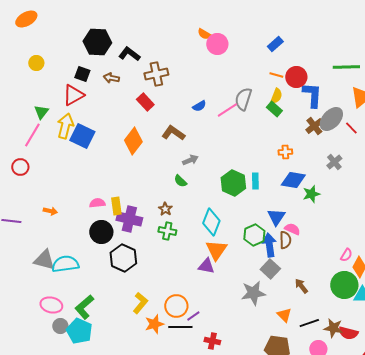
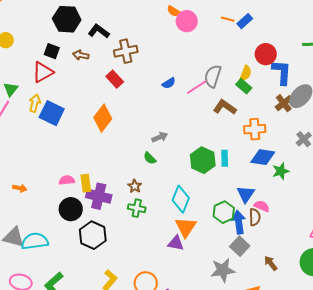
orange line: (276, 75) -> (228, 19), moved
yellow arrow: (65, 126) -> (35, 103), size x0.7
brown L-shape: (173, 133) -> (225, 107), moved
orange cross: (285, 152) -> (255, 129), size x1.5

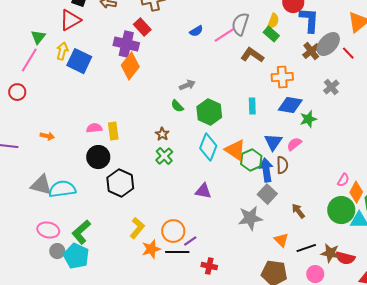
green hexagon: (203, 160) -> (209, 112), moved
purple cross: (99, 196) -> (126, 44), moved
pink semicircle: (262, 206) -> (294, 144), moved, turned -63
green cross: (137, 208) -> (164, 156), turned 36
orange triangle: (186, 227) -> (235, 150), moved, turned -30

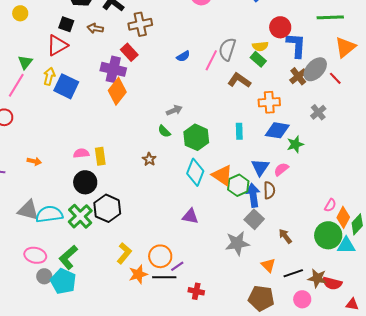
yellow semicircle: (273, 21) -> (260, 46), turned 63
pink line: (224, 35) -> (211, 60), turned -30
green cross: (164, 156) -> (80, 216), moved, size x1.4

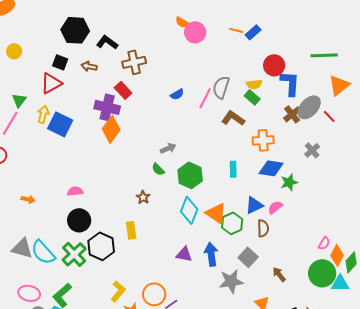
yellow rectangle: (100, 156) -> (131, 230), moved
blue triangle: (260, 167) -> (254, 205), turned 30
blue arrow: (253, 195) -> (211, 254), moved
cyan semicircle: (49, 214) -> (43, 252), turned -124

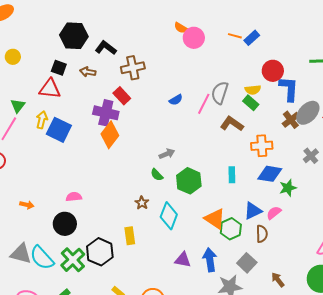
red triangle: (51, 83) -> (50, 89), turned 35
cyan diamond: (189, 210) -> (169, 216), moved
black circle: (79, 220) -> (65, 224), moved

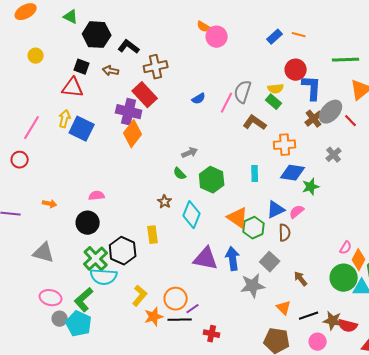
orange line: (235, 36) -> (299, 35), moved
red rectangle: (122, 96) -> (145, 95), size x1.4
green triangle: (18, 106) -> (71, 17), moved, turned -42
cyan semicircle: (42, 258) -> (104, 277), moved, turned -44
purple triangle: (183, 260) -> (206, 259), size x1.5

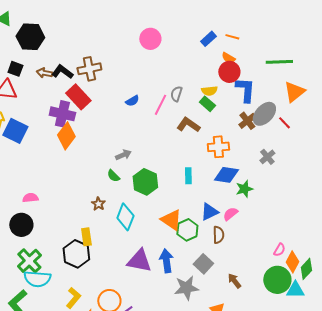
orange semicircle: (204, 27) -> (228, 58), moved
black L-shape: (129, 47) -> (62, 72), moved
gray semicircle: (243, 92) -> (176, 94), size x0.7
black hexagon: (123, 251) -> (76, 254), moved

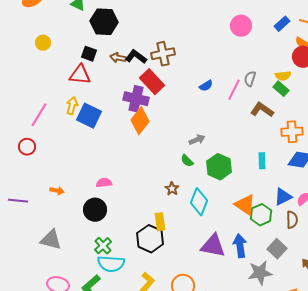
pink circle: (150, 39) -> (241, 26), moved
green cross: (29, 261) -> (103, 246), size x0.7

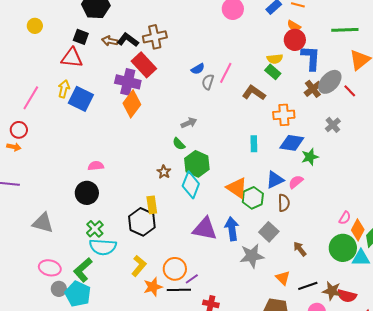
gray semicircle: (250, 79) -> (208, 82), moved
green hexagon: (219, 167) -> (197, 164), moved
orange arrow: (57, 191) -> (14, 147), moved

